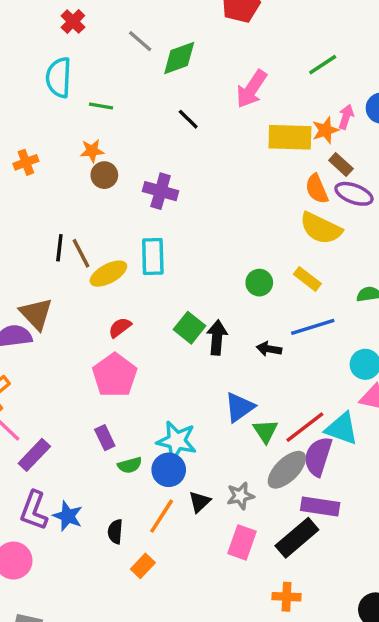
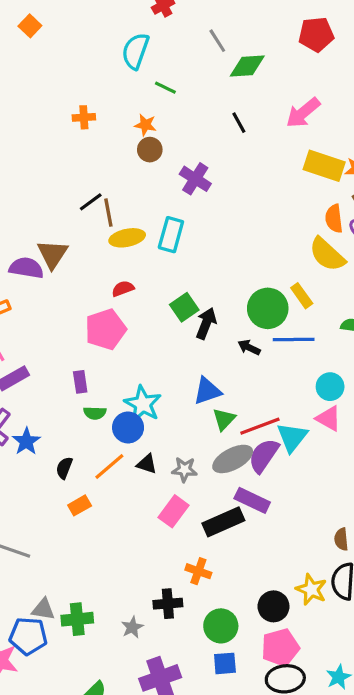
black line: (59, 248) -> (91, 202), turned 30
green circle: (259, 283) -> (268, 308), moved, size x1.6
cyan triangle: (342, 429) -> (292, 437), turned 32
black triangle: (199, 502) -> (147, 464), turned 45

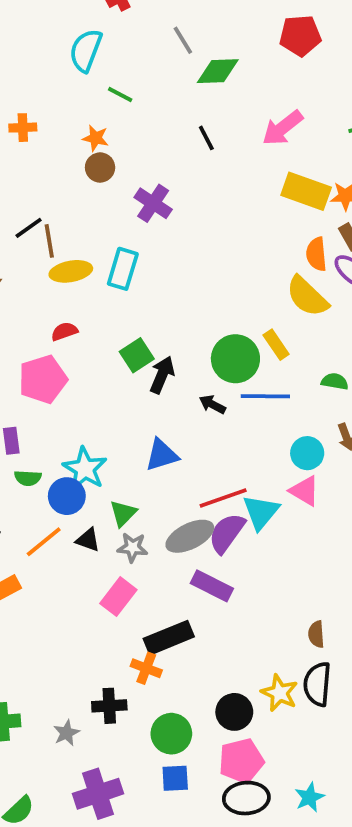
green triangle: (224, 419) -> (123, 513), moved
black rectangle: (223, 522) -> (169, 638), moved

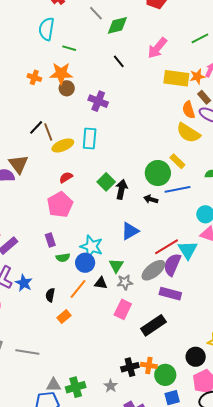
orange cross: (23, 128) -> (34, 77), moved, turned 32
orange star: (96, 138) -> (61, 73), size x1.6
orange cross: (146, 668) -> (149, 365), moved

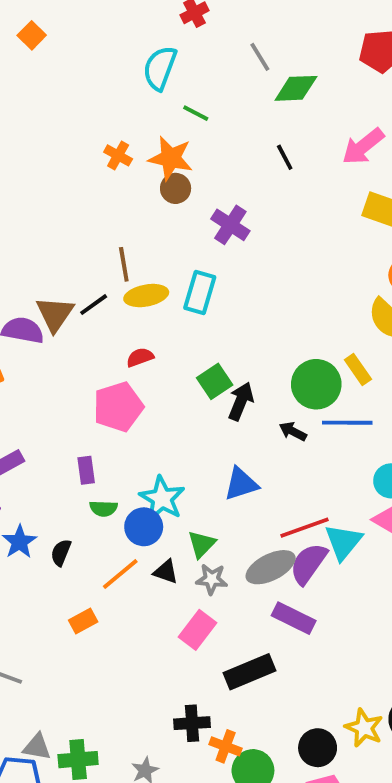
black line: (36, 127) -> (94, 305), moved
black semicircle: (50, 295) -> (61, 553), moved
black cross: (130, 367) -> (192, 723), moved

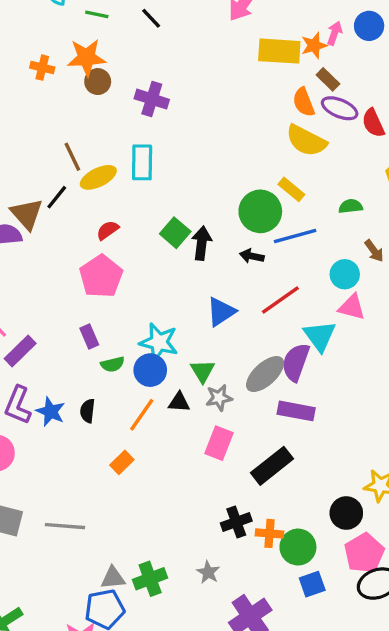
black line: (285, 157) -> (151, 18), moved
red line: (305, 528) -> (280, 300), moved

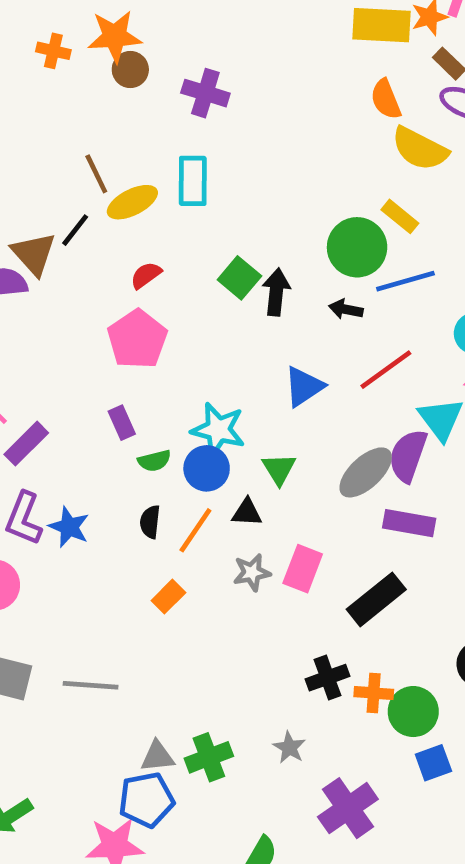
orange semicircle: (304, 102) -> (386, 99), moved
gray star: (219, 398) -> (252, 572), moved
black semicircle: (87, 411) -> (150, 522), moved

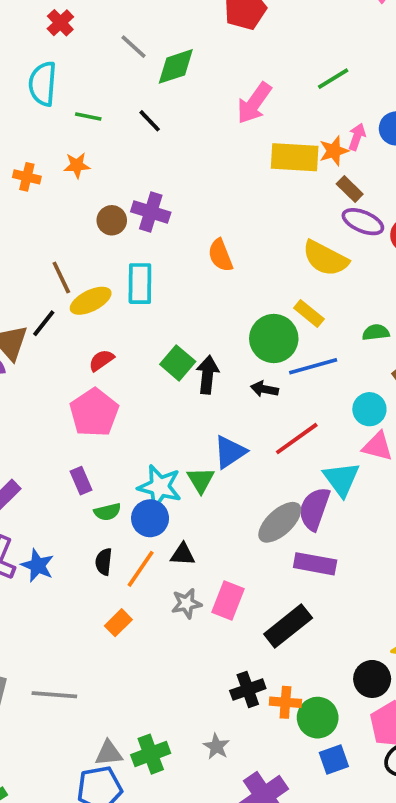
orange star: (115, 36) -> (77, 165), size x0.6
brown circle: (130, 69) -> (112, 220), moved
orange semicircle: (386, 99) -> (220, 255), moved
green triangle: (279, 469) -> (201, 480), moved

